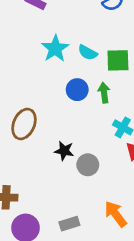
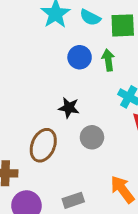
brown ellipse: (24, 124) -> (43, 145), moved
black star: (64, 151) -> (69, 108), moved

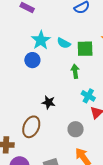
blue circle: (80, 57) -> (32, 60), moved
gray circle: (92, 137) -> (76, 129), moved

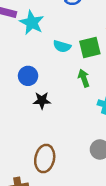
cyan star: (41, 40) -> (32, 23), moved
black star: (49, 102) -> (42, 100), moved

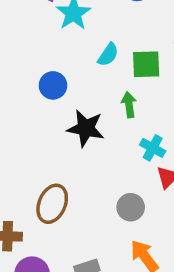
cyan semicircle: (62, 46) -> (108, 55), turned -84
black star: (42, 100) -> (86, 128), moved, size x1.5

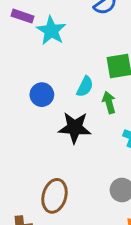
cyan semicircle: (108, 55) -> (85, 87), moved

